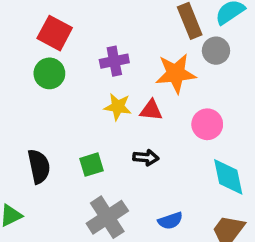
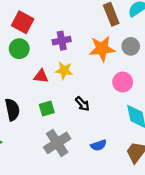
gray circle: (216, 51) -> (131, 46), moved
red triangle: (151, 110) -> (41, 76), moved
black arrow: (146, 158) -> (82, 104), turned 42

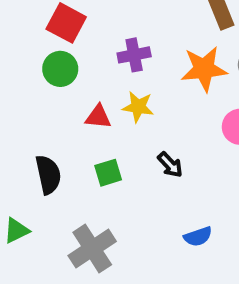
gray cross: (57, 143) -> (92, 249), moved

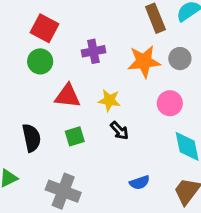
yellow star: (138, 107) -> (109, 100), moved
red triangle: (98, 117) -> (68, 96), size x1.4
gray cross: (92, 249) -> (63, 191), turned -36

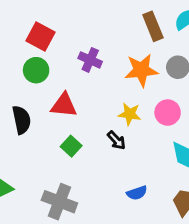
purple cross: (93, 51) -> (90, 60), turned 35
yellow star: (109, 100) -> (130, 114), moved
green square: (75, 136) -> (71, 146), turned -30
black semicircle: (31, 138) -> (21, 120), moved

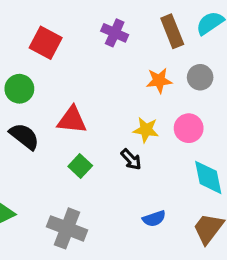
purple cross: (90, 60) -> (115, 33), moved
green circle: (36, 70) -> (19, 89), moved
orange star: (141, 70) -> (159, 81), size x0.7
black semicircle: (21, 120) -> (24, 136), turned -40

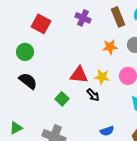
red triangle: (72, 120) -> (79, 75), moved

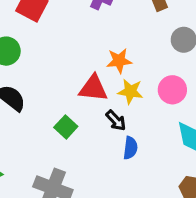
orange star: (110, 47) -> (119, 61), moved
blue semicircle: (107, 131) -> (130, 148), moved, turned -64

